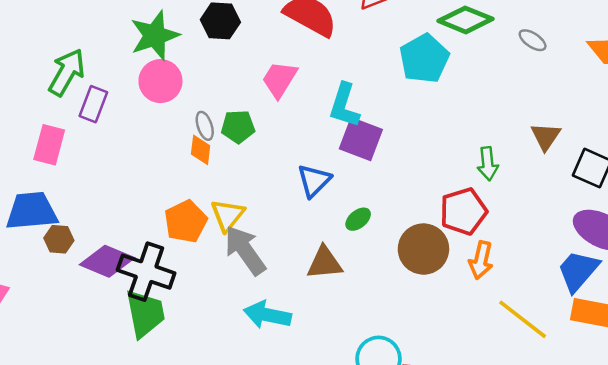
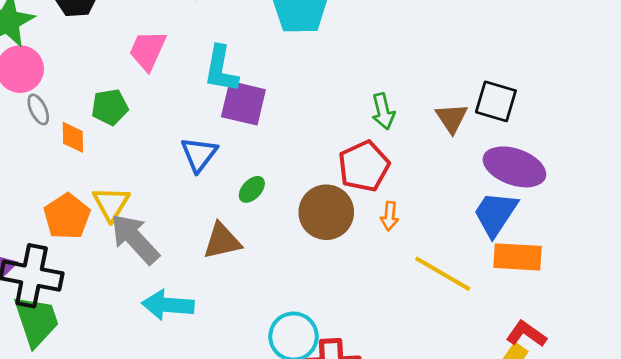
gray ellipse: (205, 126) -> (38, 109), moved
brown triangle: (546, 136) -> (452, 118), moved
orange arrow: (481, 260) -> (390, 216), size x0.7

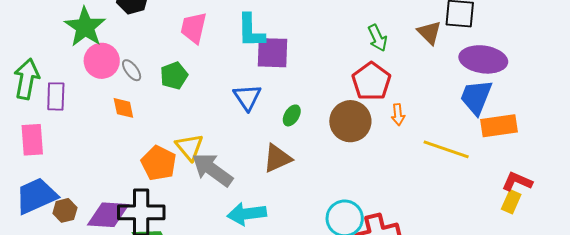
gray ellipse: (38, 109) -> (132, 70), moved
orange diamond: (73, 137) -> (123, 108), moved

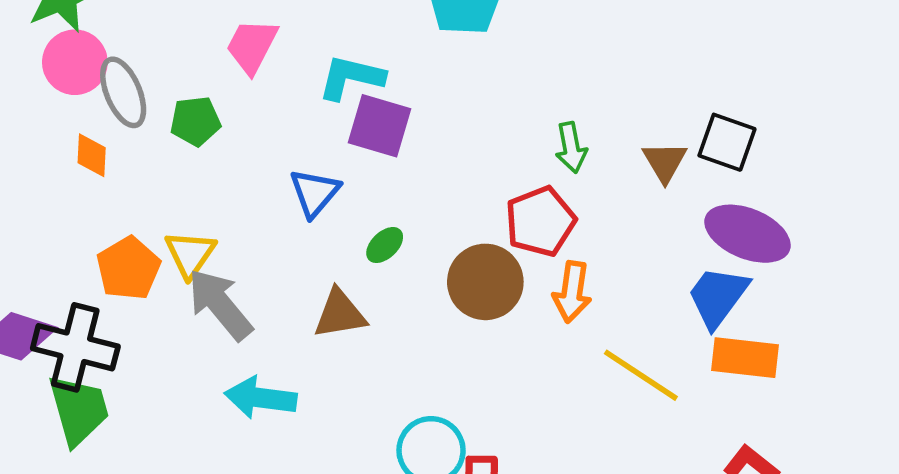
cyan L-shape: (251, 31) -> (351, 77), turned 90
gray ellipse: (132, 70) -> (123, 92), size x1.6
orange arrow: (398, 115) -> (572, 292), size x1.5

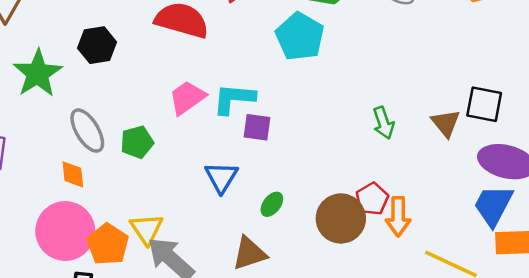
pink trapezoid: (252, 46) -> (187, 98), moved, turned 36
pink circle: (75, 62) -> (65, 231), moved, size x1.4
purple square: (379, 126) -> (257, 127), size x0.7
red pentagon: (540, 221) -> (372, 199), moved, size x0.7

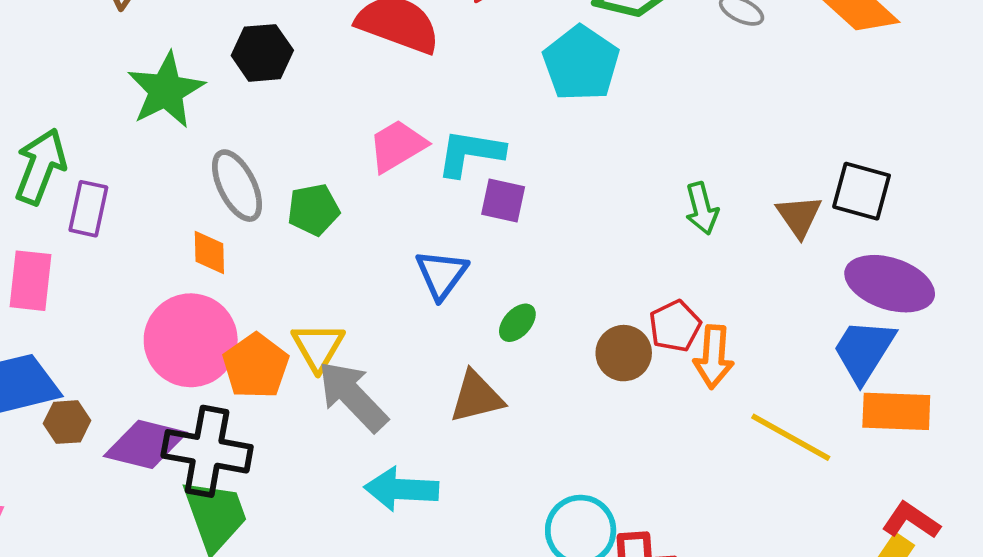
brown circle: (341, 218) -> (624, 353), size x0.7

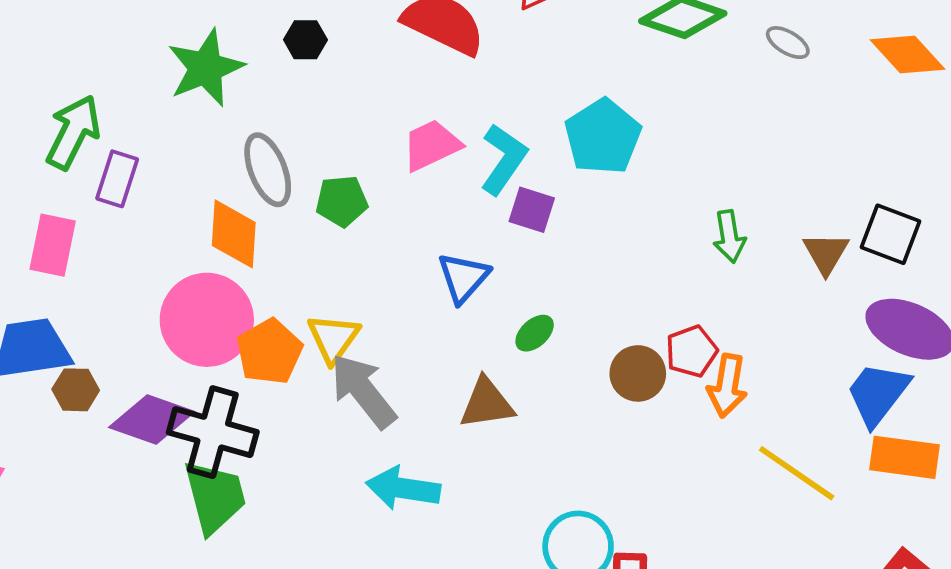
black hexagon: (262, 53) -> (305, 40), size x0.7
cyan pentagon: (581, 63) -> (603, 137), moved
cyan L-shape: (470, 153) -> (504, 159), turned 110
orange diamond: (209, 253) -> (234, 234), size x1.5

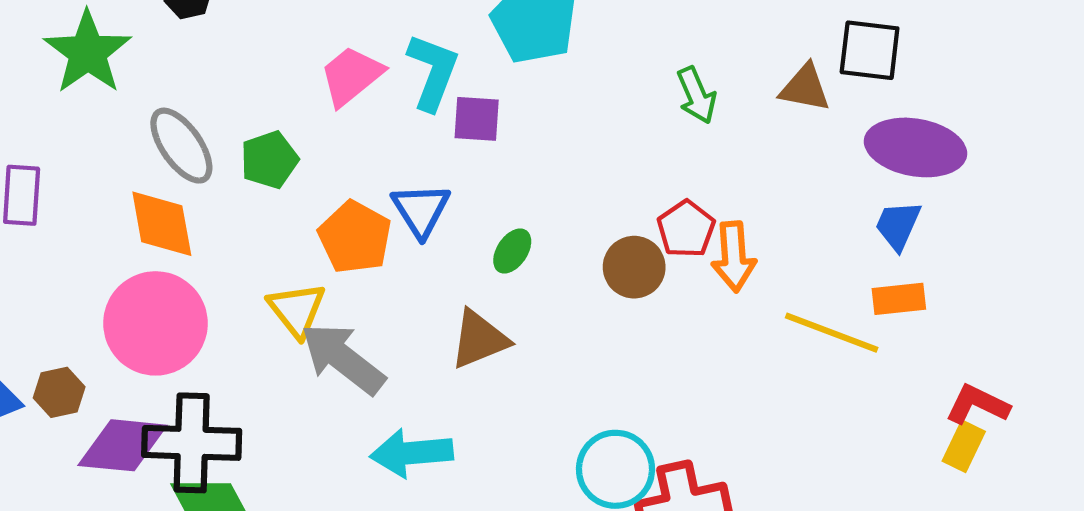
brown triangle: (826, 253) -> (805, 88), turned -36
orange pentagon: (269, 352) -> (355, 237), moved
brown hexagon: (76, 390) -> (59, 392), moved
blue trapezoid: (878, 394) -> (898, 225), size x0.7
orange rectangle: (904, 457) -> (899, 299), moved, size x0.7

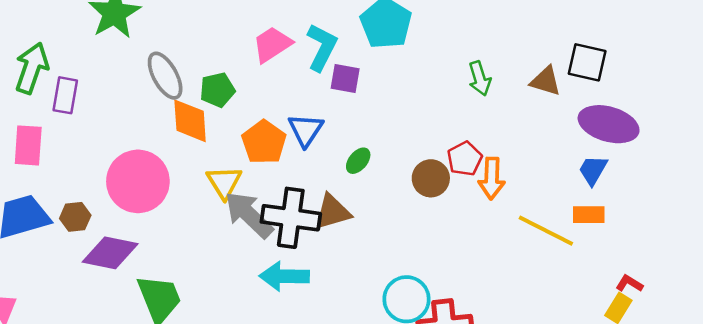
orange diamond: (162, 224) -> (190, 121), moved
red L-shape: (977, 405) -> (629, 284), size x0.7
black cross: (192, 443) -> (291, 218), moved

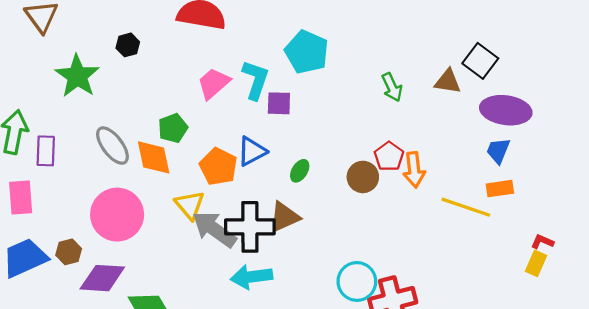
black square: (587, 62) -> (480, 61), turned 32
gray ellipse: (165, 76) -> (112, 146), moved
blue triangle: (306, 130) -> (252, 151), turned 36

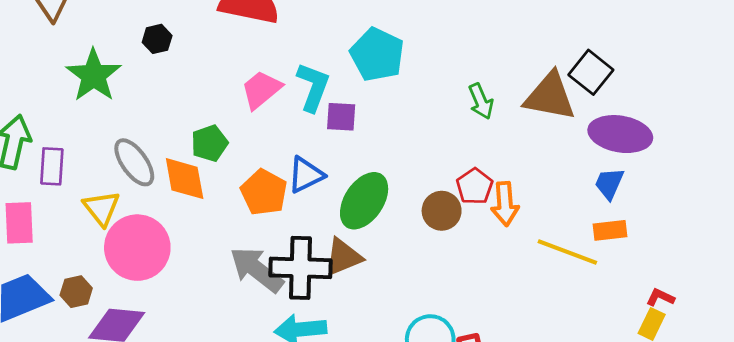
brown triangle: (448, 81) -> (550, 96), size x1.6
green ellipse: (300, 171) -> (364, 201), size x2.0
yellow triangle: (190, 205) -> (101, 208), moved

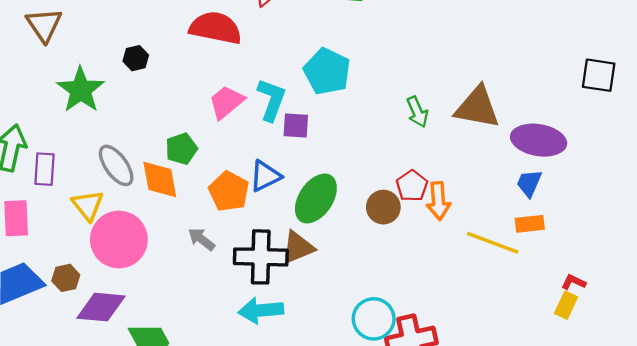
black square: (591, 72) -> (599, 75), moved, turned -30
gray arrow: (257, 270) -> (201, 239), moved, size x0.6

